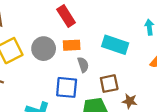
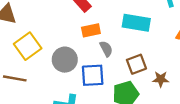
gray circle: (44, 49) -> (65, 60), moved

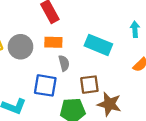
gray circle: (65, 60) -> (20, 47), moved
brown star: (161, 79) -> (109, 104), size x1.5

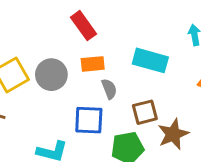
brown star: (109, 104) -> (173, 134), turned -30

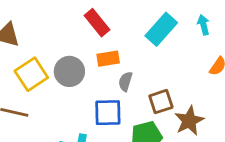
cyan rectangle: (150, 60) -> (161, 29), moved, turned -60
gray semicircle: (109, 89) -> (125, 81), turned -138

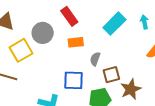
gray circle: (69, 71) -> (43, 33), moved
gray semicircle: (125, 81) -> (95, 59), moved

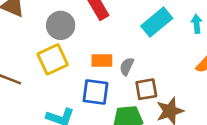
orange rectangle: (76, 42) -> (102, 61), moved
yellow square: (21, 50) -> (53, 59), moved

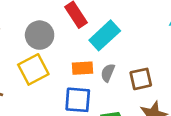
cyan rectangle: (157, 22) -> (105, 35), moved
brown square: (146, 89) -> (141, 79), moved

